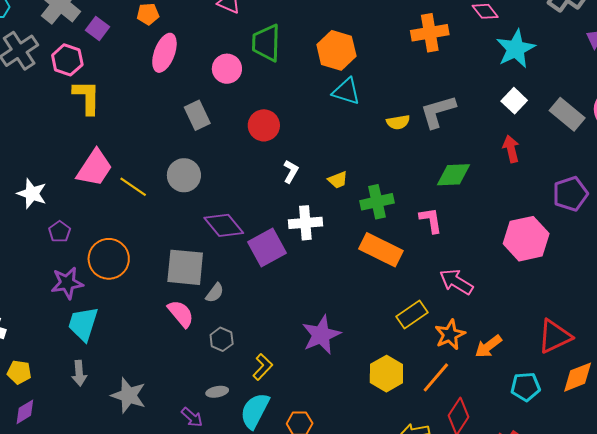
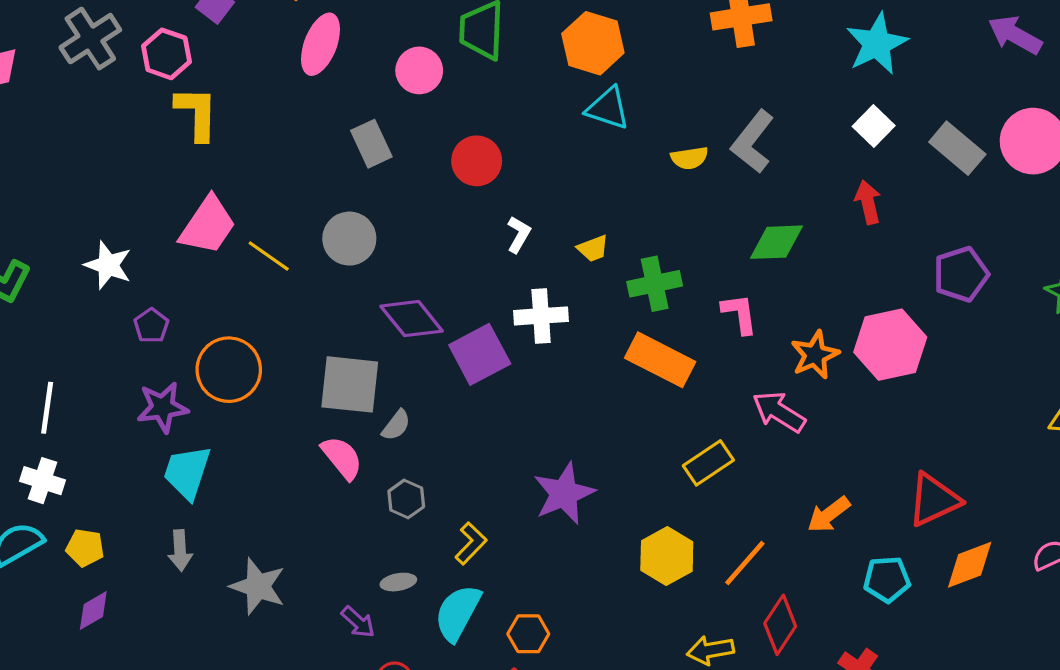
gray L-shape: (438, 111) -> (753, 142), turned -36
orange star: (450, 335) -> (815, 355), moved

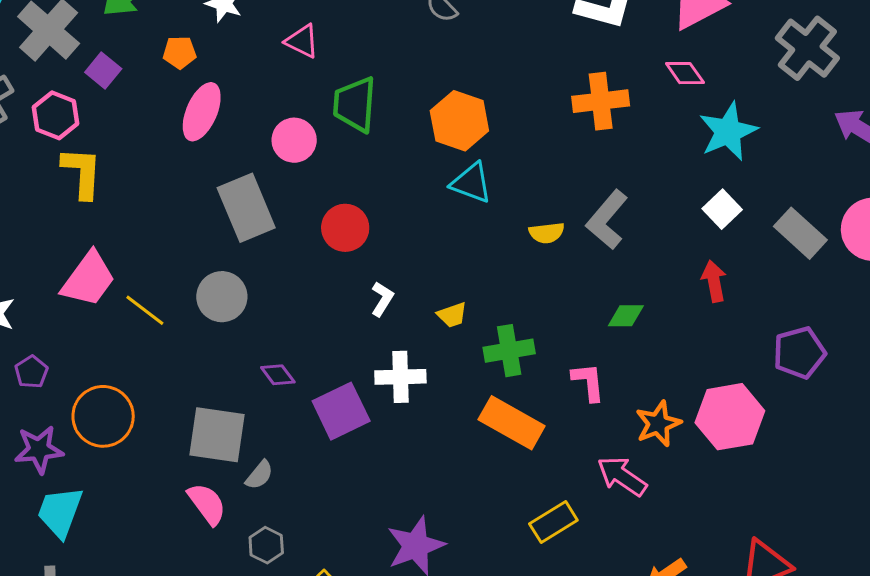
gray rectangle: (371, 144) -> (246, 208), size x1.5
green diamond: (776, 242) -> (626, 316), size x0.7
purple diamond: (412, 319) -> (278, 375), size x0.6

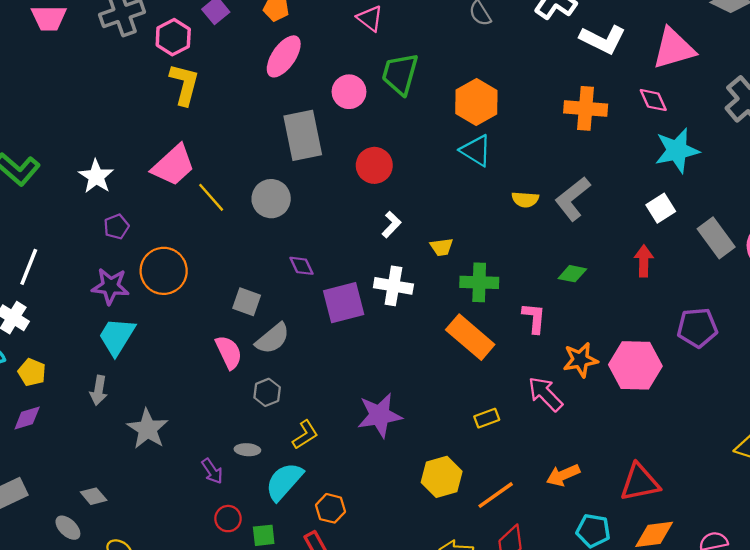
gray square: (217, 435) -> (247, 302), size x0.6
gray semicircle: (259, 475) -> (273, 339), size x1.5
yellow rectangle: (553, 522) -> (487, 418), size x0.7

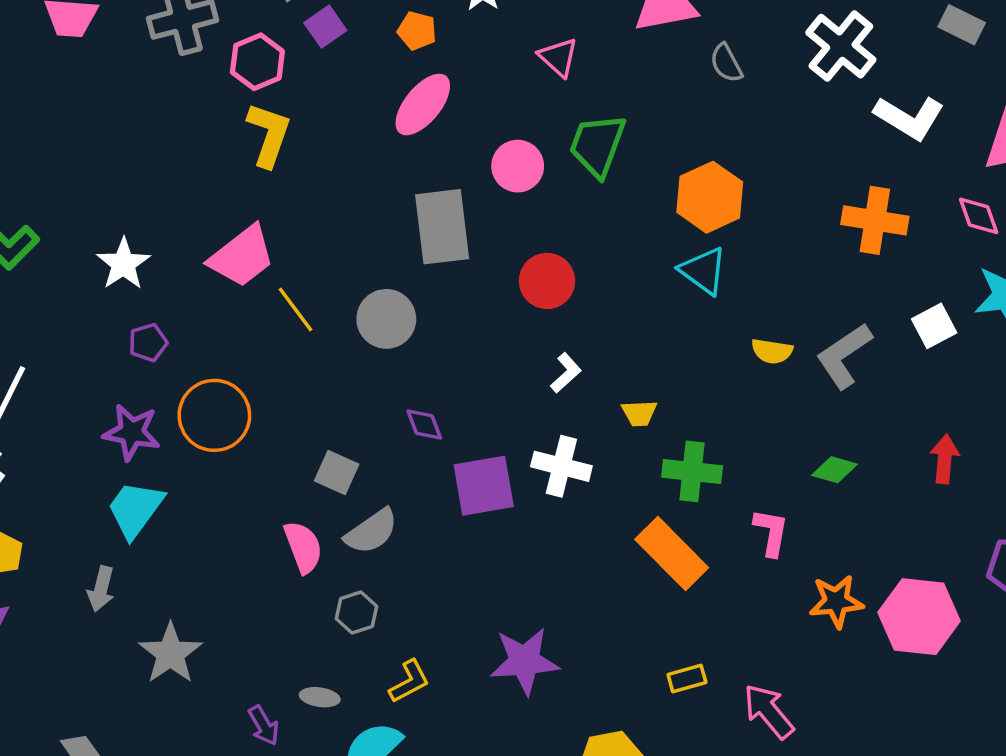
white square: (661, 208) -> (934, 326), moved
pink arrow: (545, 394) -> (769, 711), moved

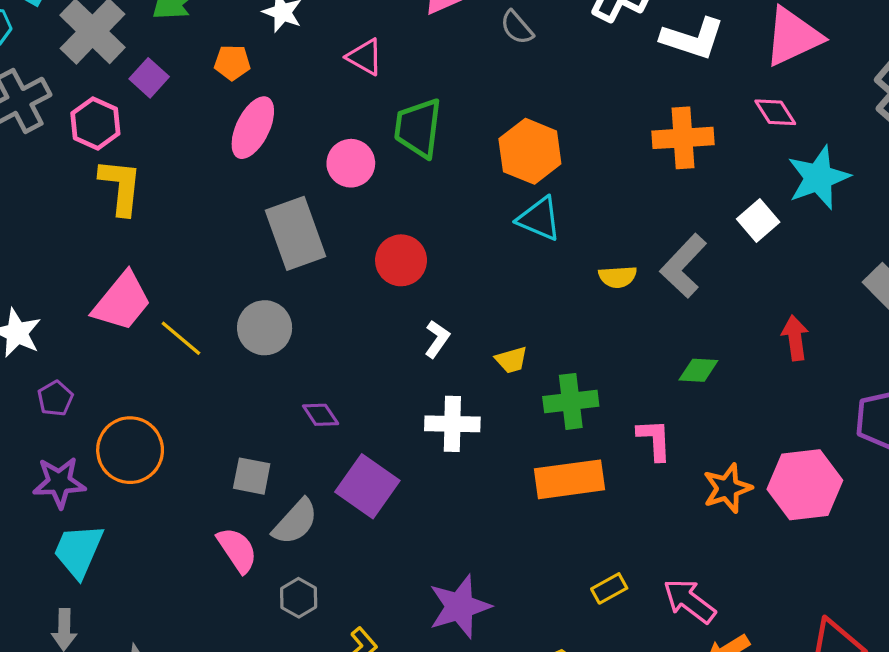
purple square: (484, 486) -> (367, 486), moved, turned -32
orange rectangle: (672, 553) -> (570, 479), turned -40

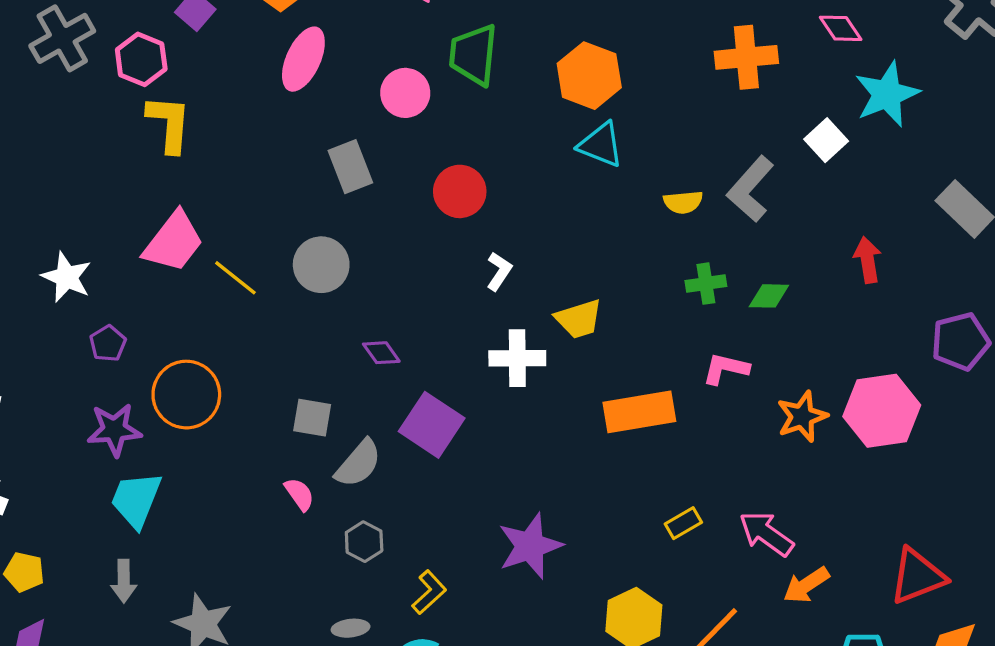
gray rectangle: (296, 233) -> (350, 167), size x0.7
yellow trapezoid: (511, 360) -> (579, 319), moved, size x1.4
green cross: (571, 401) -> (706, 284), moved, size x0.7
pink L-shape: (654, 440) -> (726, 369), turned -72
pink semicircle: (237, 550) -> (299, 494), size x0.7

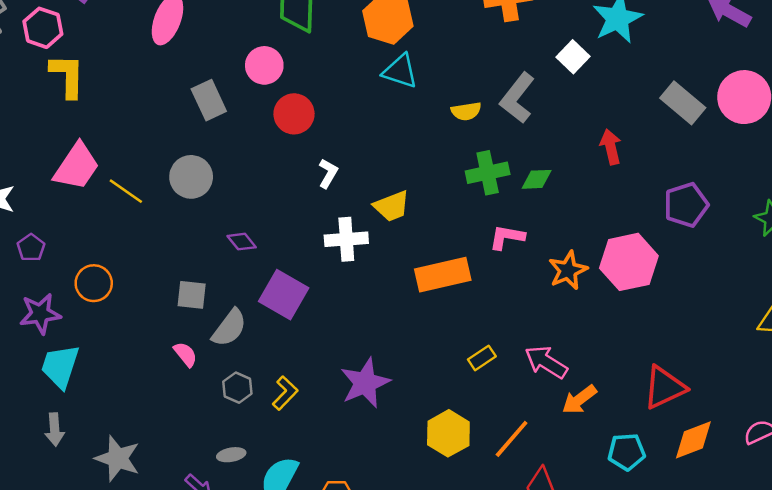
pink circle: (405, 93) -> (264, 65), moved
green cross: (706, 284) -> (488, 173), size x1.4
orange circle: (186, 395) -> (94, 283), size x0.7
yellow L-shape: (429, 592) -> (285, 393), moved

